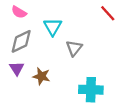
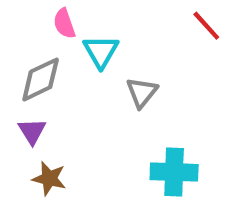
pink semicircle: (19, 12) -> (64, 23), moved, turned 40
brown star: (41, 76) -> (49, 178), moved

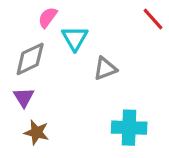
pink semicircle: (64, 23) -> (48, 17), turned 55
gray triangle: (142, 92) -> (105, 69), turned 30

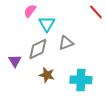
gray diamond: (30, 59) -> (38, 49), moved
brown star: (36, 132) -> (47, 75), moved

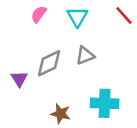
cyan triangle: (47, 24) -> (77, 17), moved
brown star: (47, 75) -> (61, 114), moved

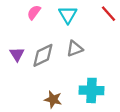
purple triangle: (19, 79) -> (17, 54), moved

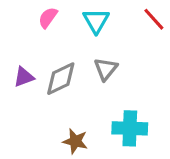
gray triangle: (75, 49) -> (106, 69), turned -30
purple triangle: (17, 54) -> (24, 77), turned 42

